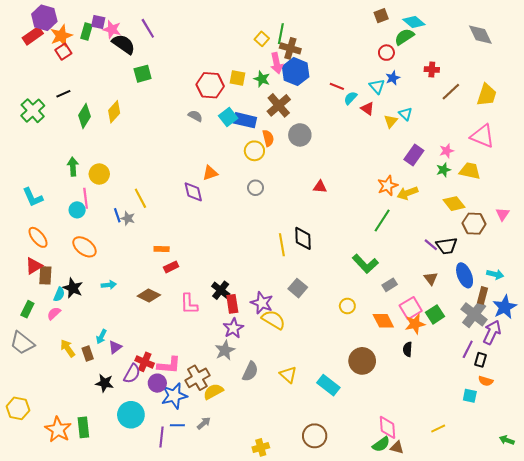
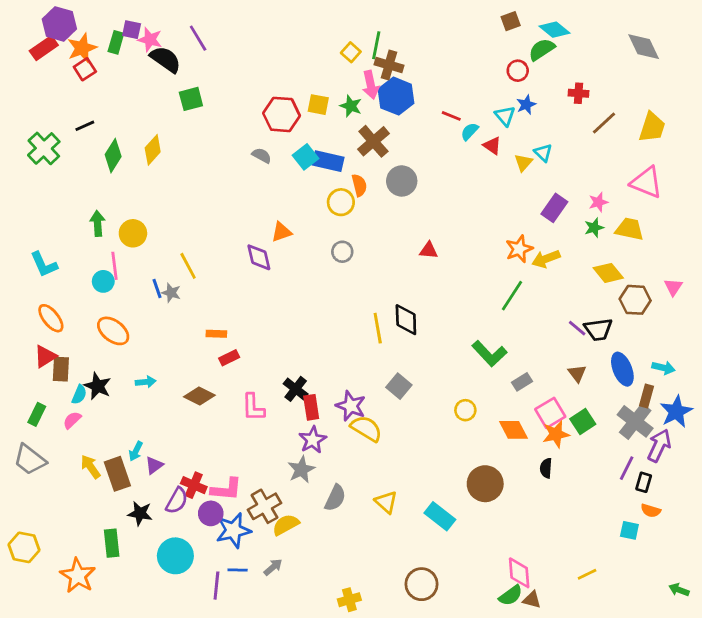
brown rectangle: (88, 354) -> (117, 474), size x1.6
green rectangle: (83, 427) -> (112, 543), moved

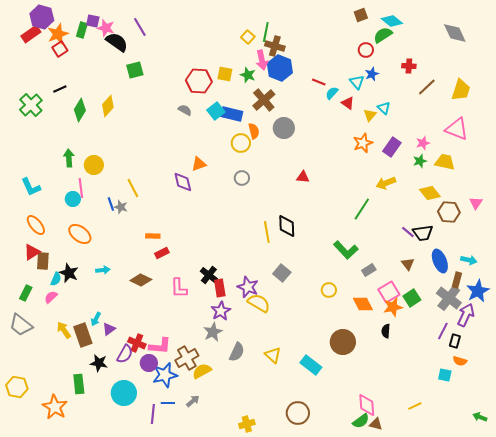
orange star: (519, 249) -> (363, 143), moved

